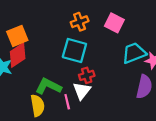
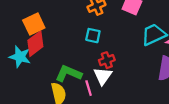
cyan square: (74, 51) -> (93, 36), size x0.6

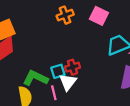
cyan square: (93, 36) -> (58, 71), moved, turned -32

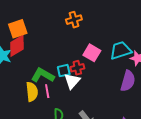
pink square: (99, 16) -> (92, 53), moved
pink line: (54, 93) -> (47, 91), moved

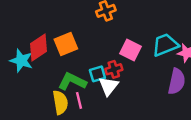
orange square: (18, 29) -> (66, 44), moved

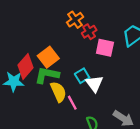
red cross: (114, 69) -> (89, 32), moved
green L-shape: (72, 81) -> (47, 75), moved
yellow semicircle: (60, 102) -> (58, 92), moved

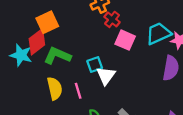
red cross: (89, 32) -> (112, 19), turned -32
orange square: (48, 57) -> (47, 22), moved
yellow semicircle: (58, 92) -> (55, 88), moved

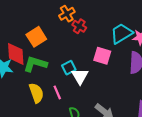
orange square: (47, 22) -> (36, 37), moved
pink square: (125, 40) -> (102, 56), moved
red diamond: (37, 42) -> (16, 54), turned -50

